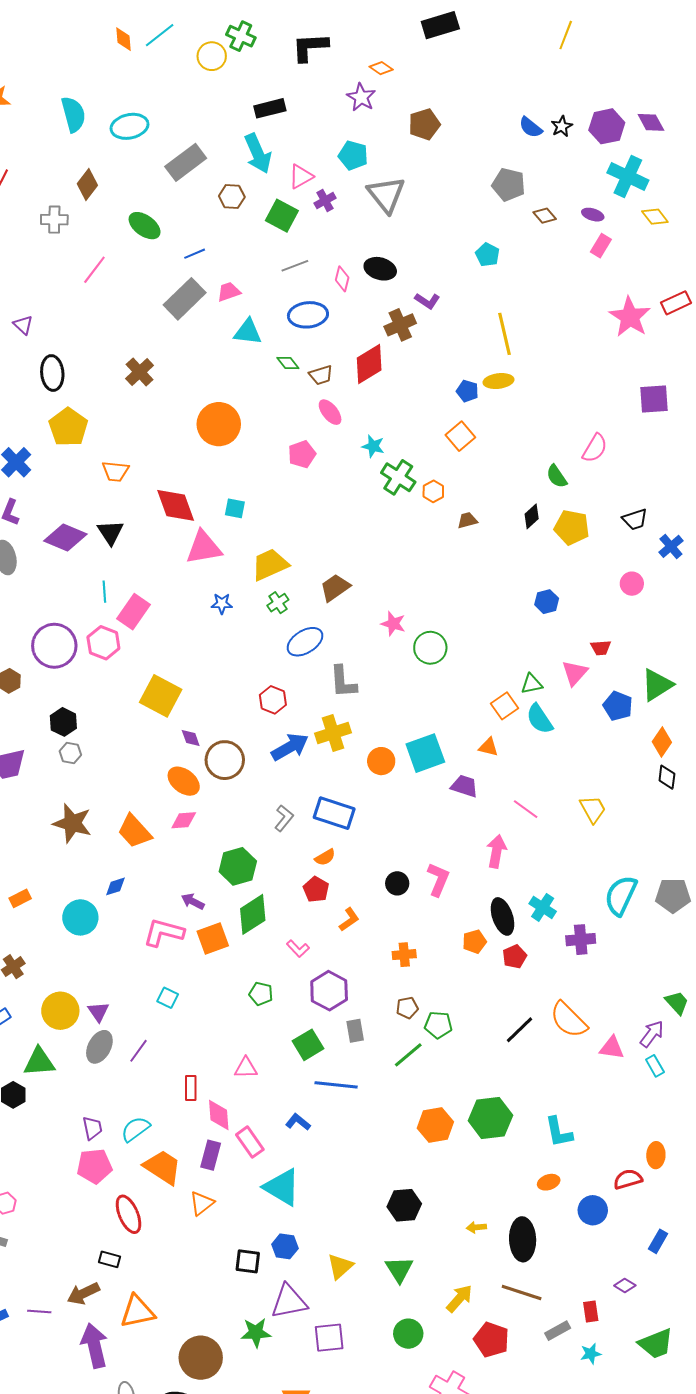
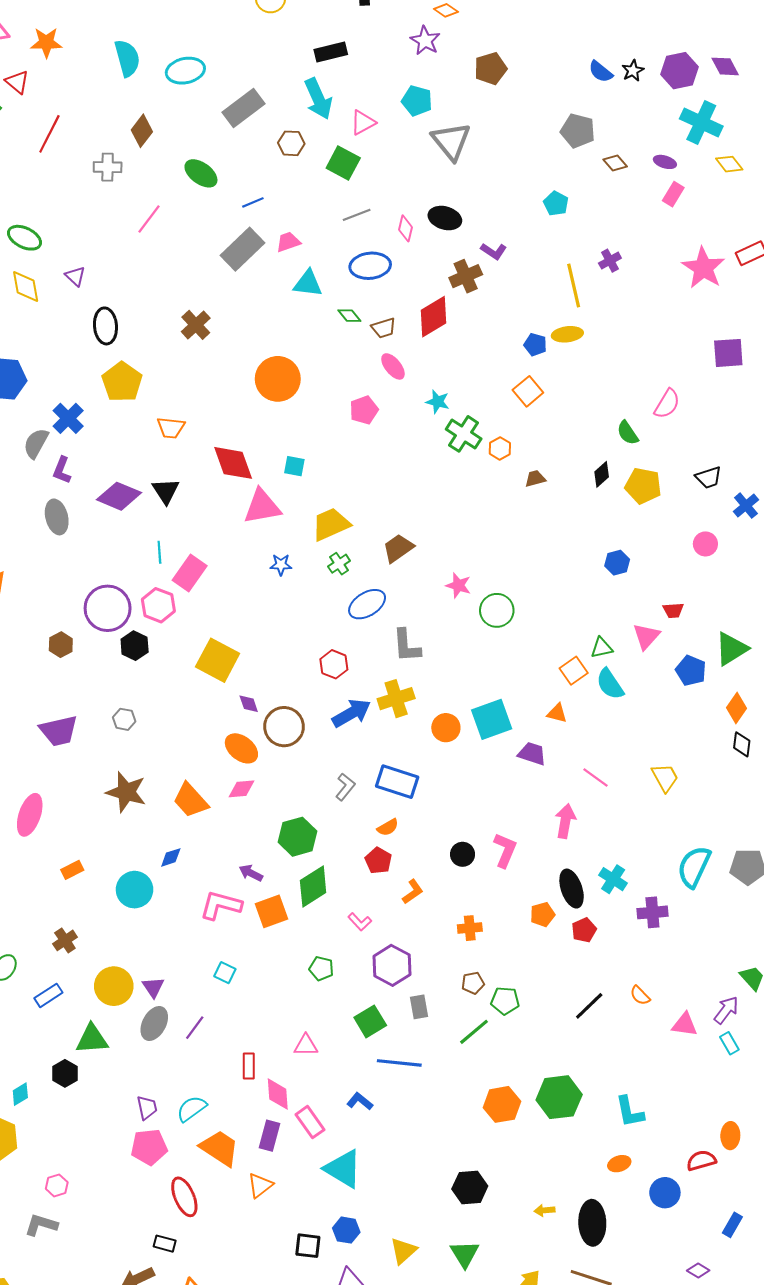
purple cross: (325, 201) -> (610, 261), moved
black hexagon: (63, 722) -> (135, 646), moved
orange semicircle: (569, 1020) -> (640, 995), size x0.5

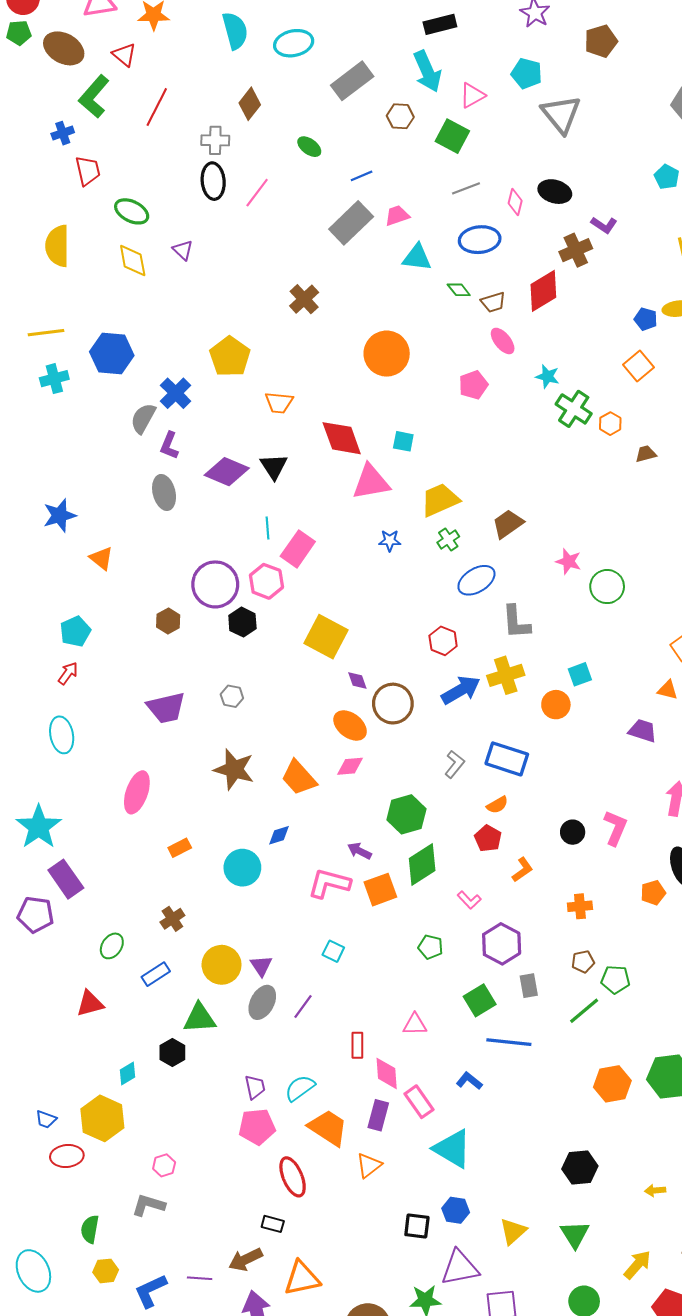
green ellipse: (201, 173) -> (309, 147), size x0.7
black ellipse: (105, 326) -> (213, 181), moved
cyan square: (492, 719) -> (580, 674), moved, size x0.6

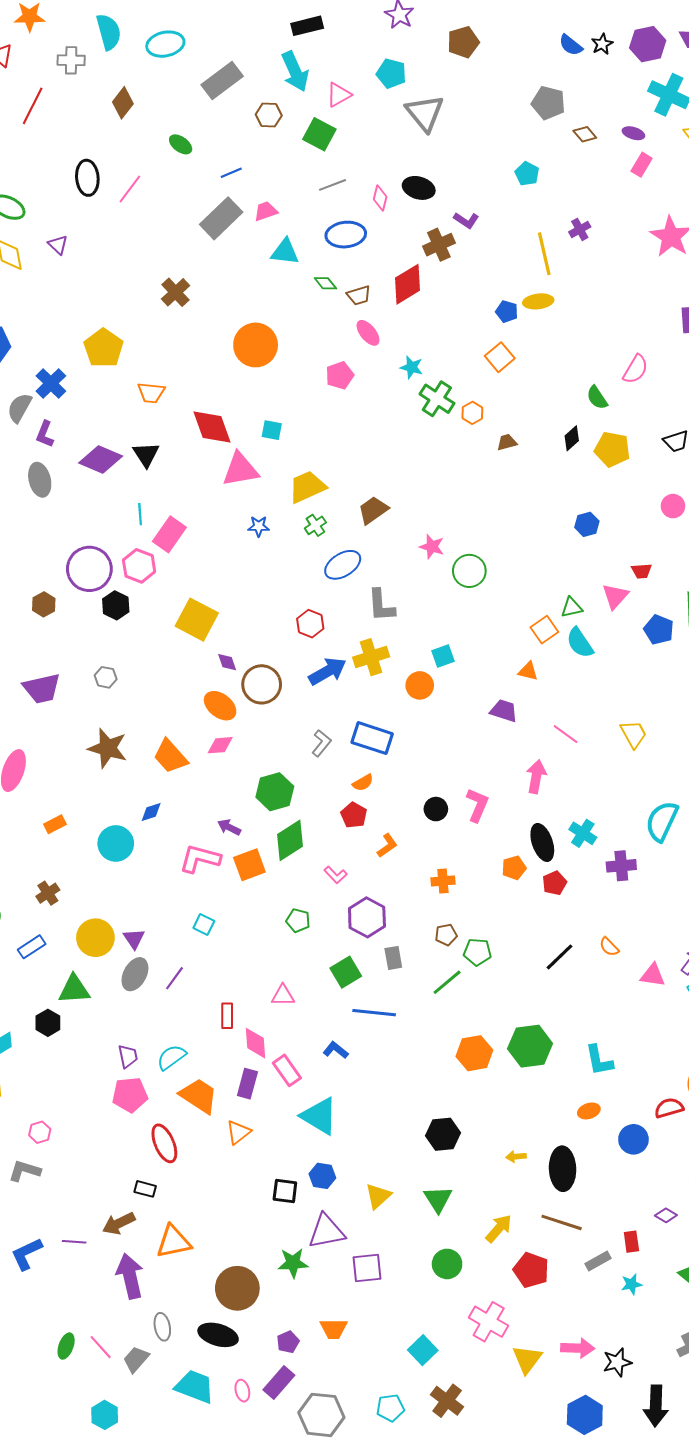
gray cross: (215, 140) -> (71, 60), moved

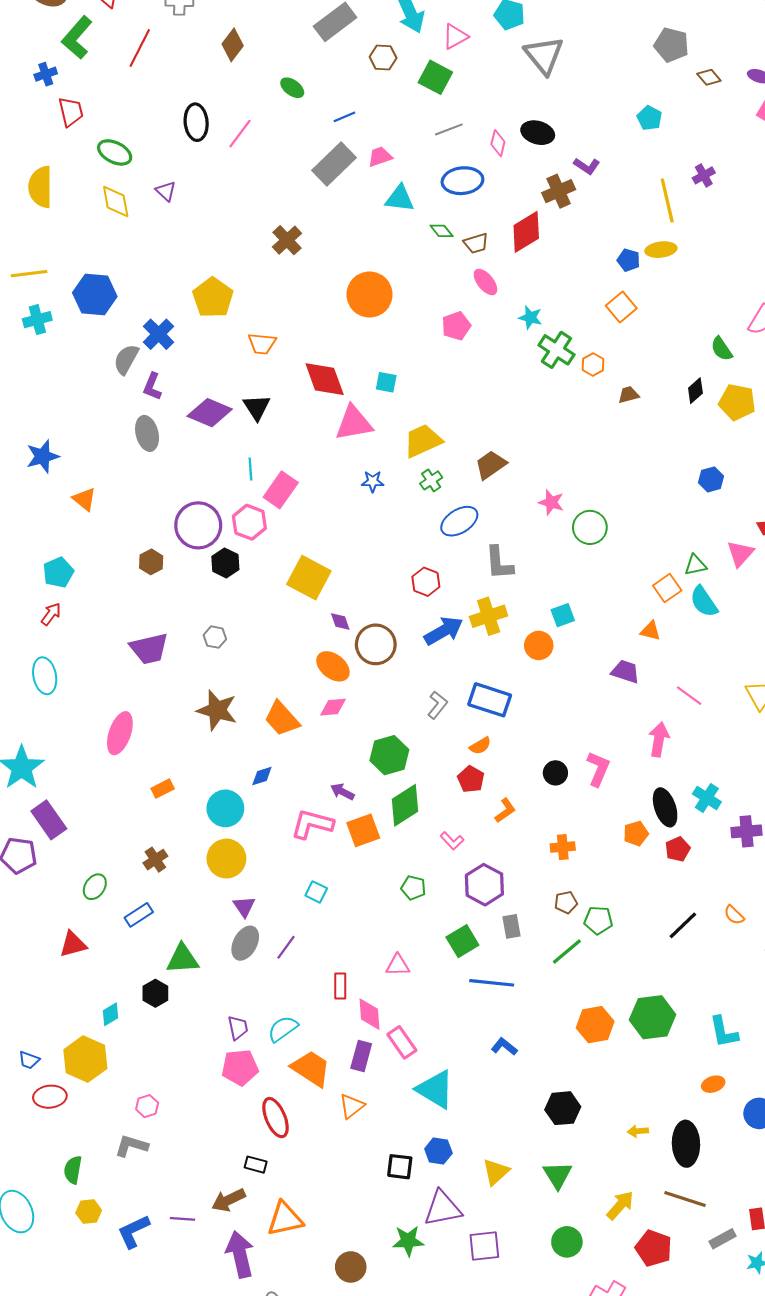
yellow circle: (95, 938) -> (226, 859), moved
blue L-shape: (336, 1050) -> (504, 1047), moved
brown circle: (237, 1288) -> (351, 1267), size x0.7

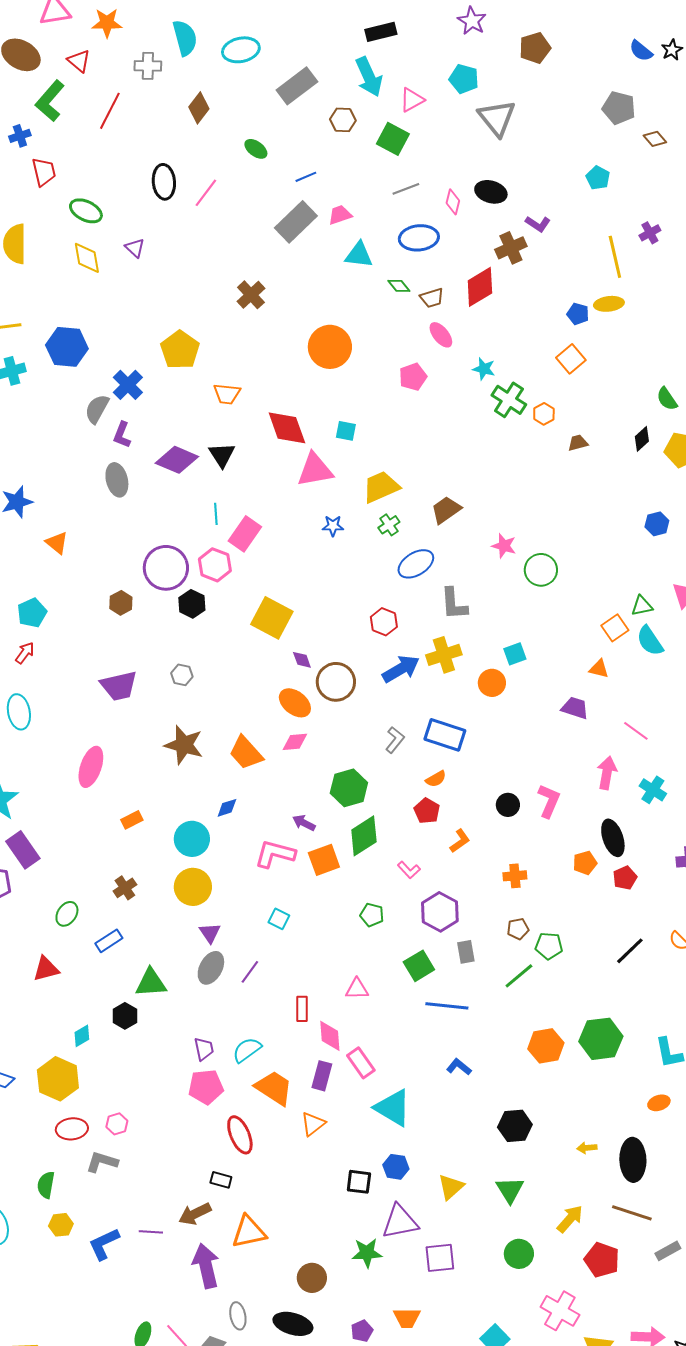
cyan cross: (707, 798) -> (653, 790), moved
red ellipse: (50, 1097) -> (72, 1129), moved

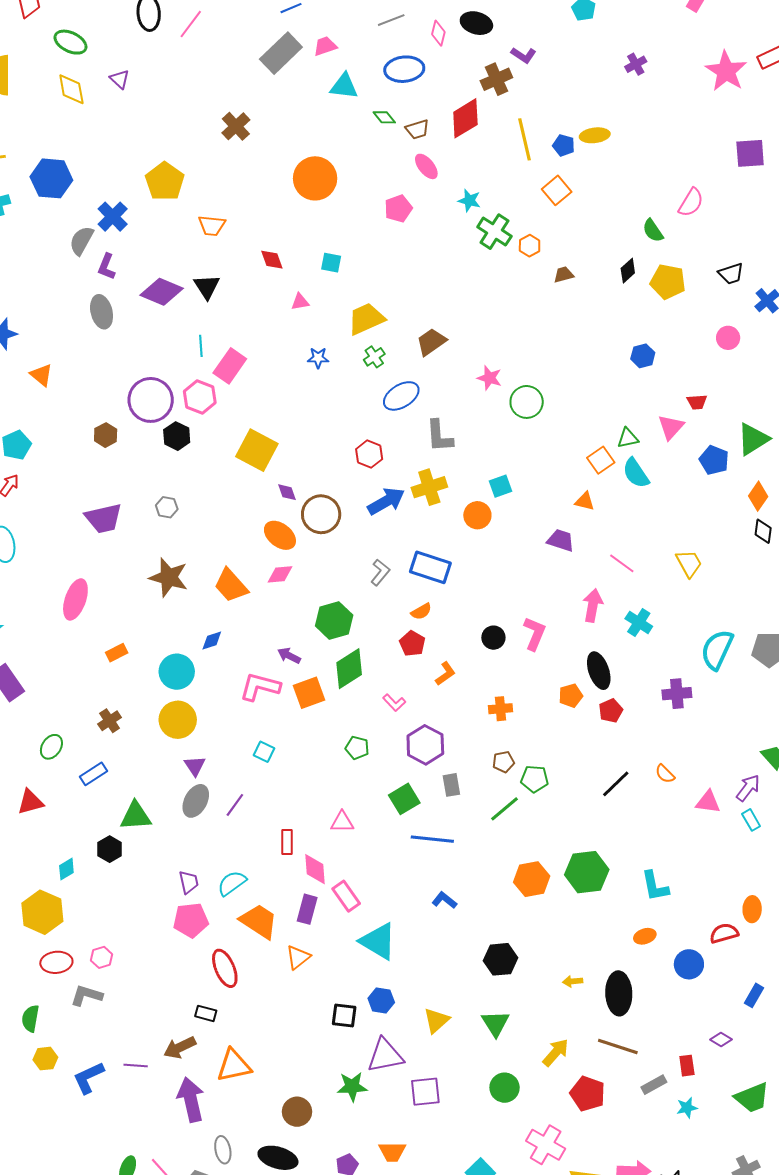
yellow line: (615, 257) -> (525, 139), moved
red diamond: (287, 428) -> (272, 260), size x0.6
pink triangle: (315, 470) -> (300, 302), size x0.5

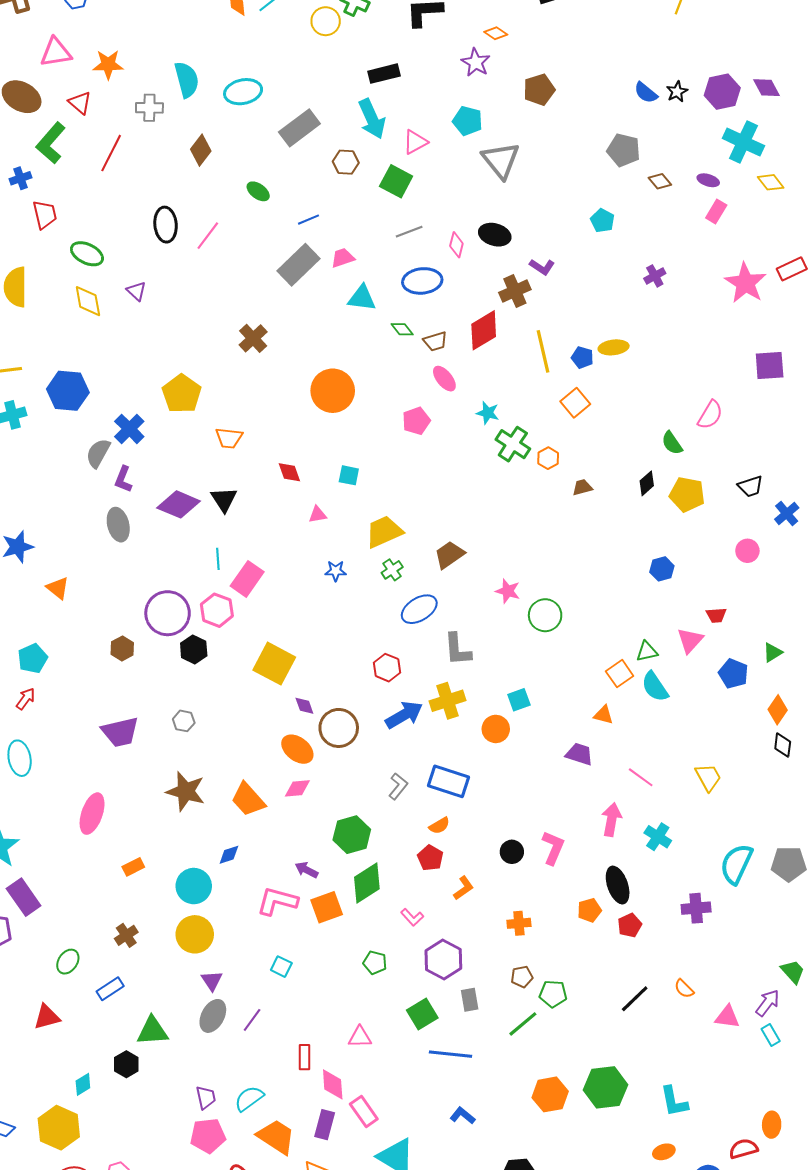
green triangle: (753, 439) -> (773, 652), size x0.6

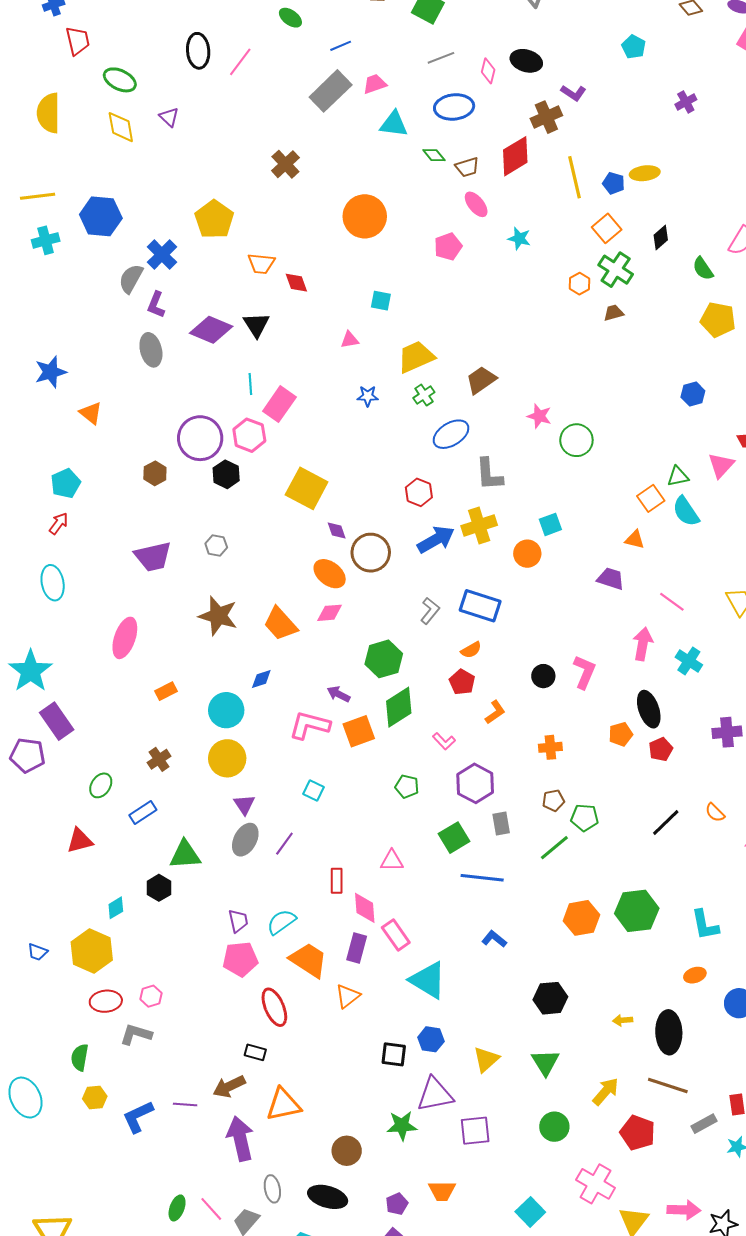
green cross: (513, 444) -> (616, 270), moved
red diamond: (289, 472) -> (296, 283), moved
black diamond: (647, 483) -> (661, 237), moved

